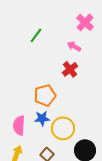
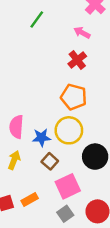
orange pentagon: (45, 95) -> (74, 97), moved, turned 30
blue star: (42, 118) -> (41, 137), moved

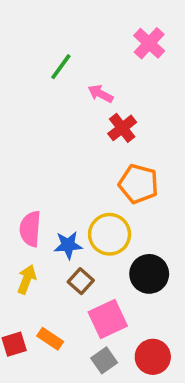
pink arrow: (82, 33) -> (101, 94), moved
orange pentagon: (74, 97) -> (138, 184), moved
orange rectangle: (30, 199) -> (50, 339), turned 63

